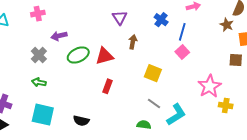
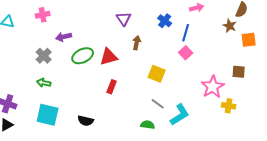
brown square: (236, 60) -> (239, 72), moved

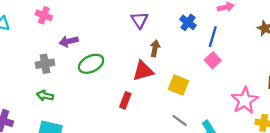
pink cross: (43, 15) -> (44, 15), turned 32
gray cross: (44, 56) -> (45, 64), turned 35
red triangle: (109, 57) -> (143, 71), moved

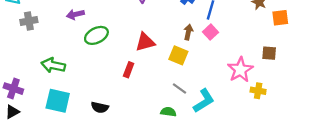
brown arrow: (155, 48) -> (188, 32), moved
gray cross: (45, 64) -> (29, 21), moved
green arrow: (45, 96) -> (53, 65), size x1.5

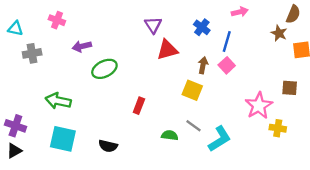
red triangle: (145, 42) -> (167, 50), moved
green semicircle: (168, 112) -> (170, 135), moved

